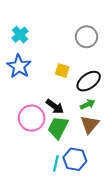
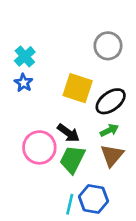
cyan cross: (20, 35) -> (25, 56), moved
blue star: (19, 66) -> (24, 83), size x0.6
yellow square: (62, 71) -> (78, 88), size x1.6

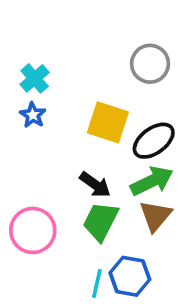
green arrow: (109, 130) -> (152, 181), size x1.6
pink circle: (39, 147) -> (33, 230), moved

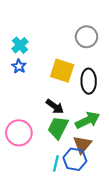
black ellipse: (154, 141) -> (89, 81), turned -55
green arrow: (152, 181) -> (88, 120), moved
brown triangle: (155, 216) -> (82, 144), moved

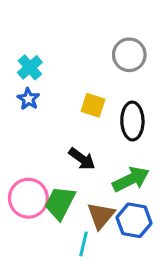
yellow square: (62, 71) -> (93, 105), size x0.7
green trapezoid: (58, 128) -> (60, 203), moved
brown triangle: (82, 144) -> (101, 216), moved
blue hexagon: (75, 159) -> (134, 220), moved

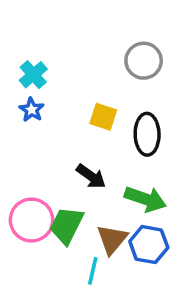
green arrow: (131, 179) -> (145, 199), turned 45

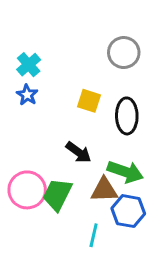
brown triangle: (112, 239) -> (104, 190), moved, turned 48
cyan line: (93, 271) -> (94, 235), moved

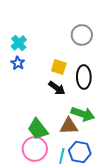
black arrow: (78, 152) -> (57, 88), moved
pink circle: (27, 190) -> (35, 149), moved
green trapezoid: (57, 194) -> (38, 129), turned -65
blue hexagon: (128, 211) -> (80, 152), moved

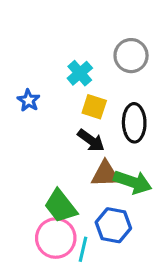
cyan cross: (19, 43) -> (80, 73), moved
brown triangle: (69, 126) -> (105, 174), moved
blue hexagon: (80, 152) -> (113, 225), moved
cyan line: (62, 156) -> (83, 249), moved

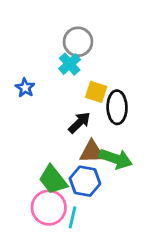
gray circle: (131, 56) -> (78, 42), moved
yellow square: (94, 107) -> (96, 92), moved
black arrow: (91, 140) -> (79, 123), turned -80
blue hexagon: (113, 225) -> (85, 181), moved

